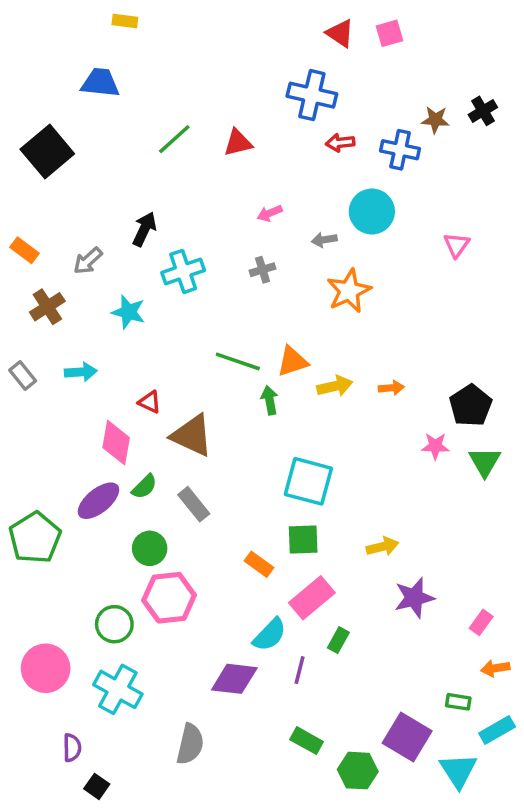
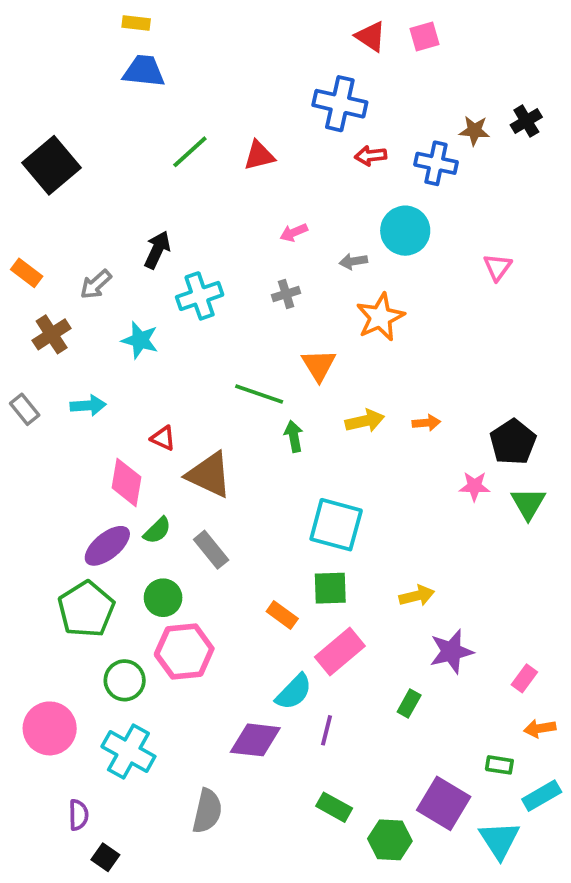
blue trapezoid: (100, 83) -> (144, 71), moved
orange triangle: (292, 361) -> (319, 365), moved, turned -44
green pentagon: (35, 538) -> (86, 609), moved
green rectangle: (338, 640) -> (409, 703), moved

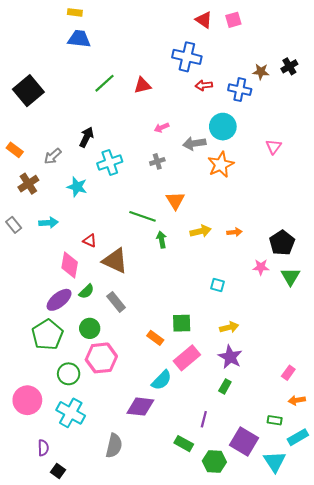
gray arrow: (353, 261) -> (194, 143), size x1.5
orange star: (380, 317) -> (221, 165), moved
cyan square: (336, 525) -> (218, 285), moved, size x0.5
purple star: (451, 652) -> (230, 357), moved, turned -30
purple line: (326, 730) -> (204, 419), moved

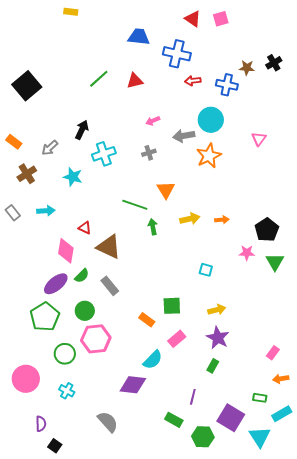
blue trapezoid: (79, 39) -> (139, 37), moved
pink rectangle: (187, 358) -> (177, 339), size x0.7
cyan cross: (71, 413) -> (67, 391), size x0.6
gray semicircle: (114, 446) -> (108, 422), turned -55

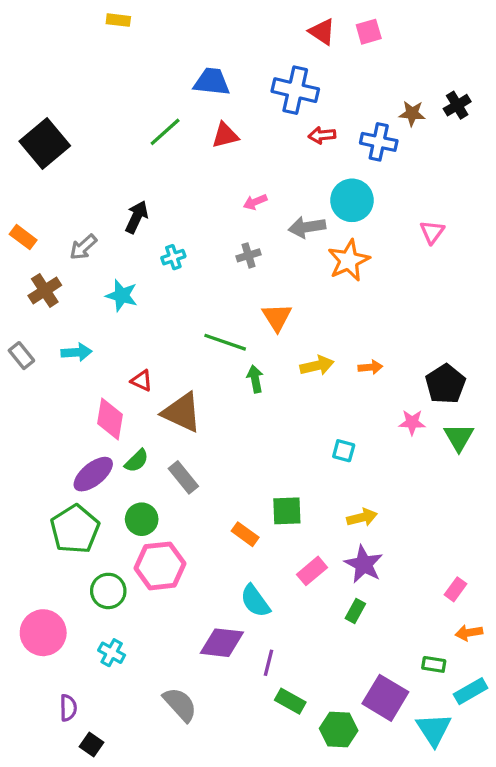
blue trapezoid: (139, 37) -> (212, 82), moved
cyan cross: (104, 154) -> (173, 257), size x0.6
pink rectangle: (177, 339) -> (312, 571), moved
cyan semicircle: (153, 360) -> (255, 601), turned 100
purple line: (193, 397) -> (269, 663), moved

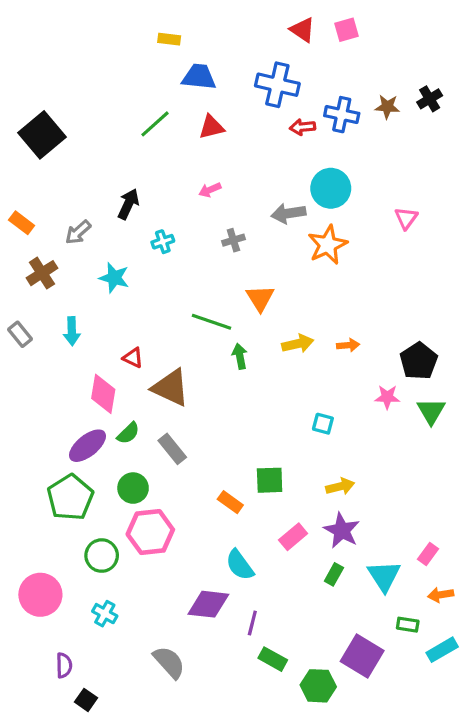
yellow rectangle: (118, 20) -> (169, 39), moved
blue cross: (379, 142) -> (342, 115), moved
pink arrow: (255, 202) -> (210, 190), moved
cyan arrow: (77, 352) -> (72, 331), turned 92
cyan triangle: (434, 730) -> (384, 576), moved

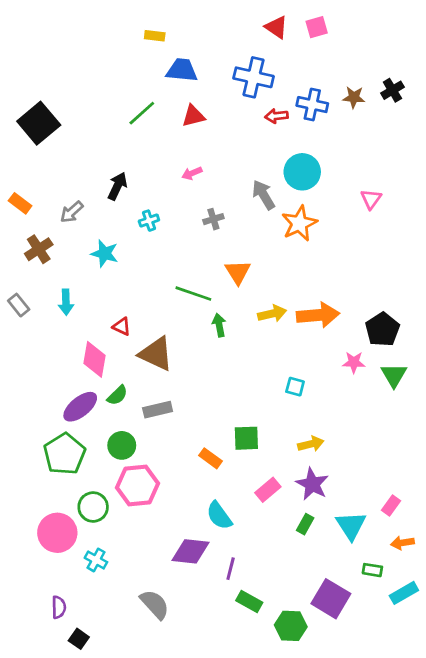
gray arrow: (288, 213) -> (264, 195), turned 68
orange arrow: (348, 345) -> (318, 315), size x2.0
gray rectangle: (172, 449) -> (158, 410), turned -64
pink circle: (40, 595) -> (57, 533), moved

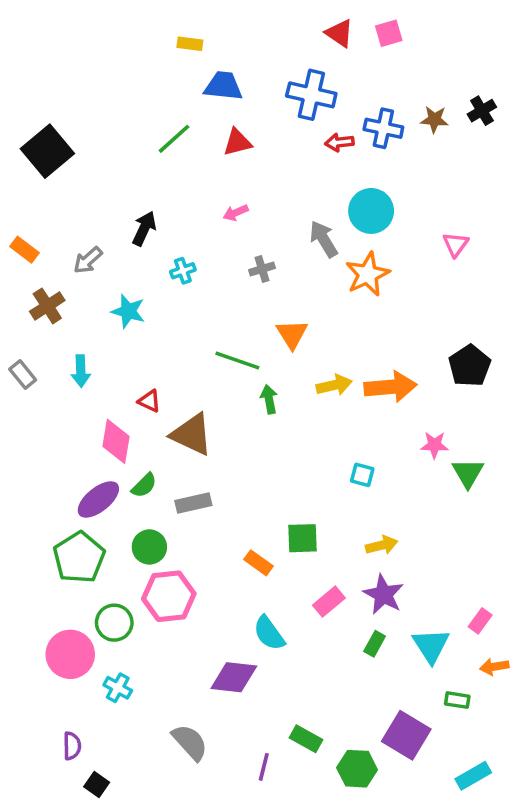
black pentagon: (382, 329) -> (470, 366), moved
green triangle: (394, 375) -> (468, 473), moved
purple line: (231, 569) -> (264, 767), moved
cyan rectangle: (404, 593) -> (473, 776), moved

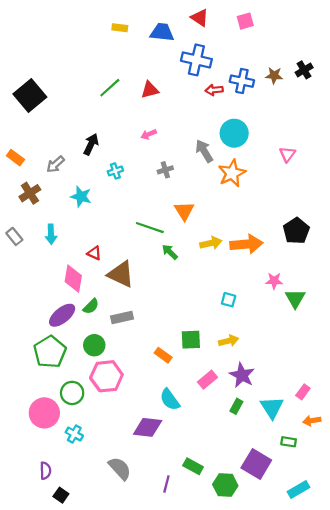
red triangle: (339, 33) -> (200, 18), moved
blue trapezoid: (223, 86) -> (162, 32), moved
green arrow: (269, 399) -> (170, 252), turned -35
yellow arrow: (382, 545) -> (229, 341), moved

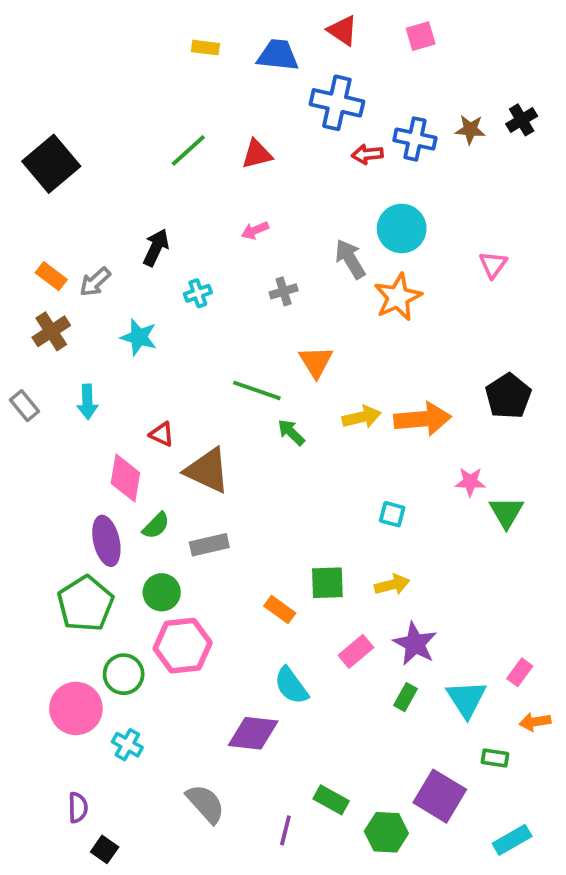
orange rectangle: (15, 158) -> (51, 276), moved
purple ellipse: (62, 315) -> (106, 541), turned -64

